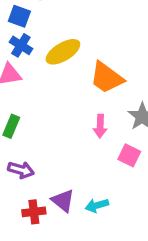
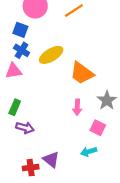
purple arrow: (21, 170) -> (25, 128), moved
cyan arrow: (97, 205) -> (89, 152), moved

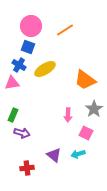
blue square: (20, 30) -> (28, 47), moved
orange trapezoid: (82, 73) -> (85, 80), moved
purple triangle: (51, 160) -> (54, 155), moved

